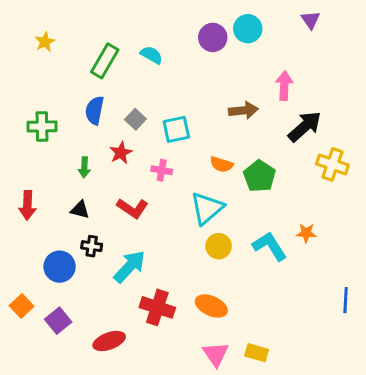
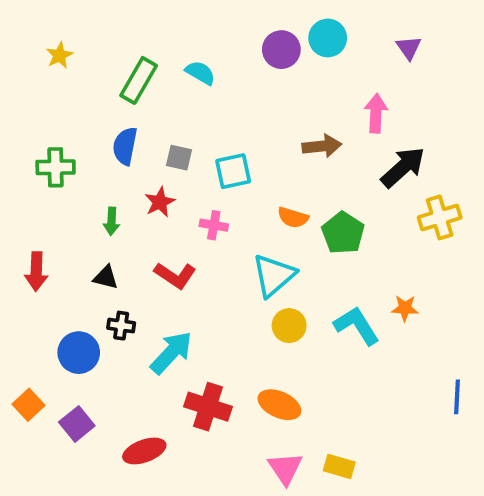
purple triangle: (311, 20) -> (409, 48), moved
gray square: (135, 119) -> (179, 158), turned -30
yellow cross: (332, 164) -> (440, 217), turned -36

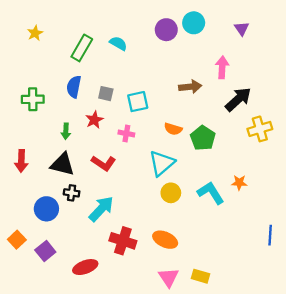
black triangle: (106, 277) -> (62, 164), size x1.6

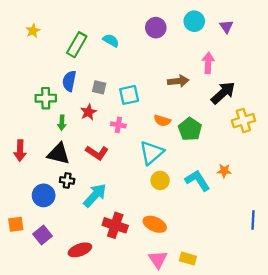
cyan circle: (194, 23) -> (194, 21), moved
green cross: (33, 99) -> (46, 98), moved
orange square: (17, 240) -> (16, 224), turned 35

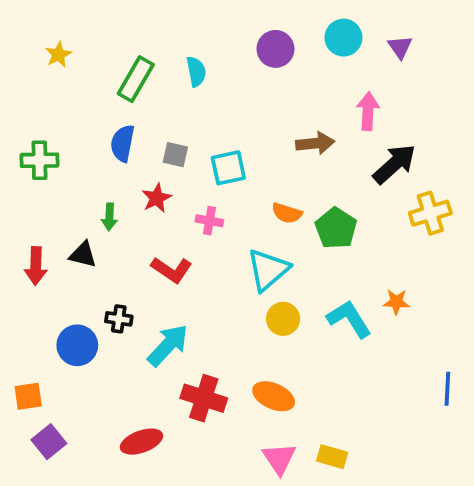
cyan semicircle: (111, 40) -> (196, 72), turned 49
green cross: (46, 98) -> (40, 160), moved
black triangle: (59, 154) -> (83, 255), moved, size x0.7
purple square: (43, 235) -> (49, 442), moved

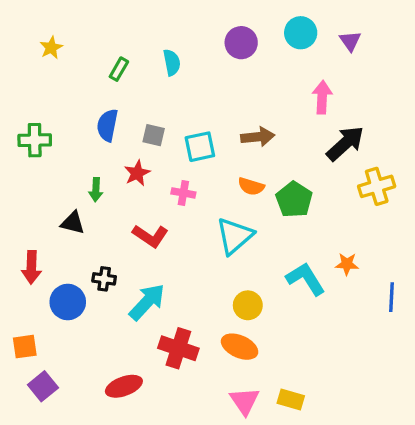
green rectangle: (136, 79) -> (119, 69), size x0.6
brown arrow: (315, 143) -> (258, 137), moved
red arrow: (36, 266) -> (31, 267), moved
yellow circle: (283, 319) -> (248, 305), moved
blue line: (447, 389) -> (392, 297), moved

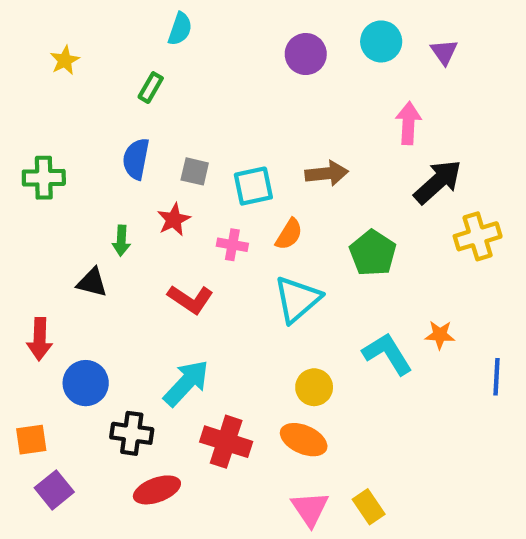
cyan semicircle: (172, 62) -> (180, 29), moved, turned 30
orange semicircle: (251, 186) -> (289, 234), moved, turned -75
black cross: (104, 279) -> (132, 433), moved, size x1.4
yellow rectangle: (291, 399) -> (369, 507), turned 40

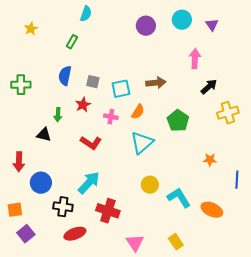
black arrow: (438, 182) -> (209, 87), size x0.7
cyan L-shape: (387, 354) -> (179, 198), moved
orange ellipse: (304, 440) -> (212, 210), moved
pink triangle: (310, 509) -> (135, 243), moved

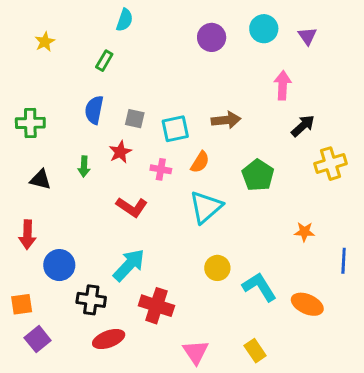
black triangle: (44, 135) -> (40, 180), moved

